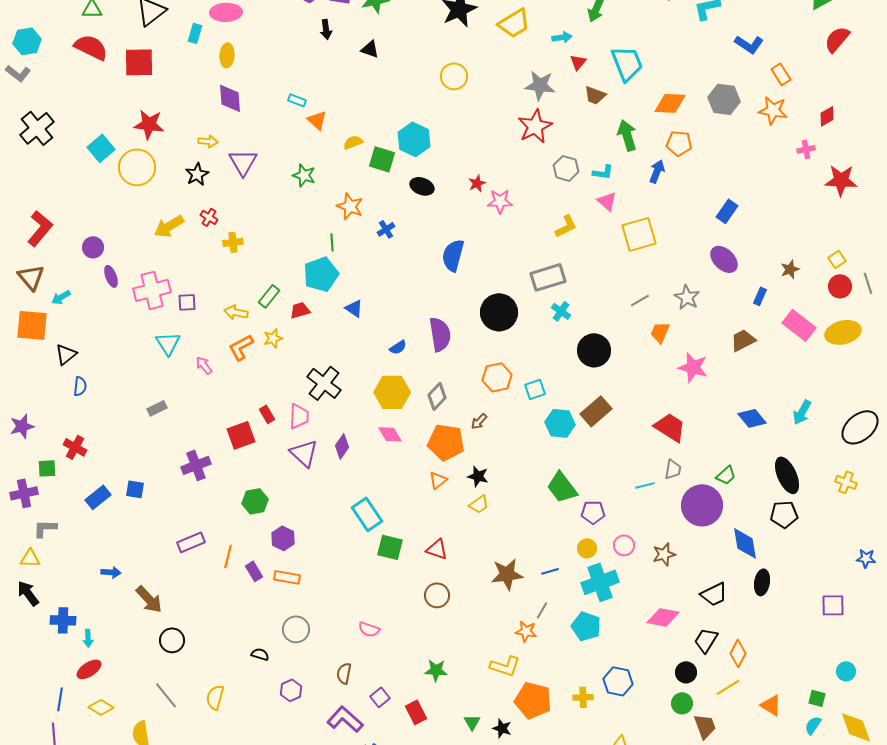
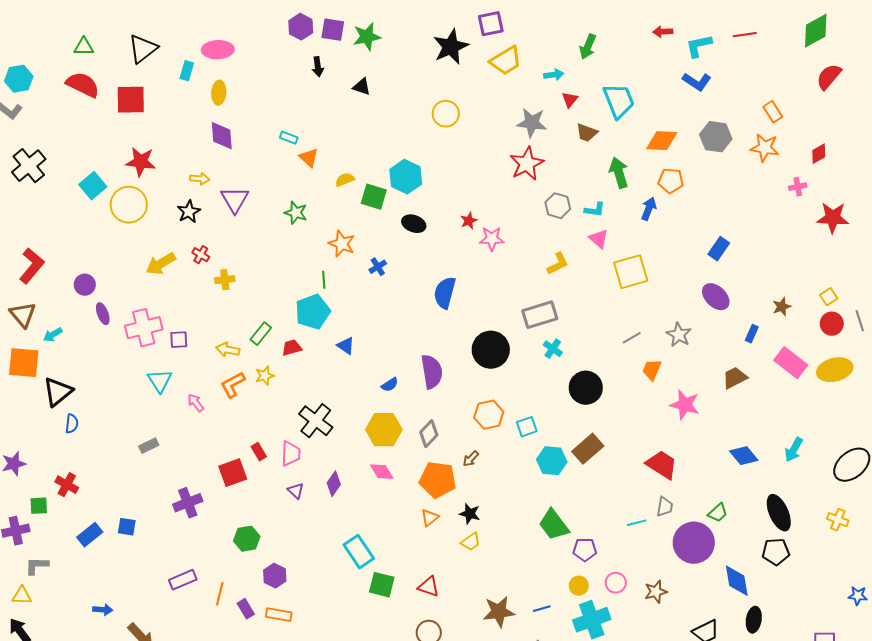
blue L-shape: (749, 44) -> (697, 82), moved
black triangle: (66, 354) -> (58, 392), size x1.4
purple triangle: (304, 453) -> (296, 491), size x0.6

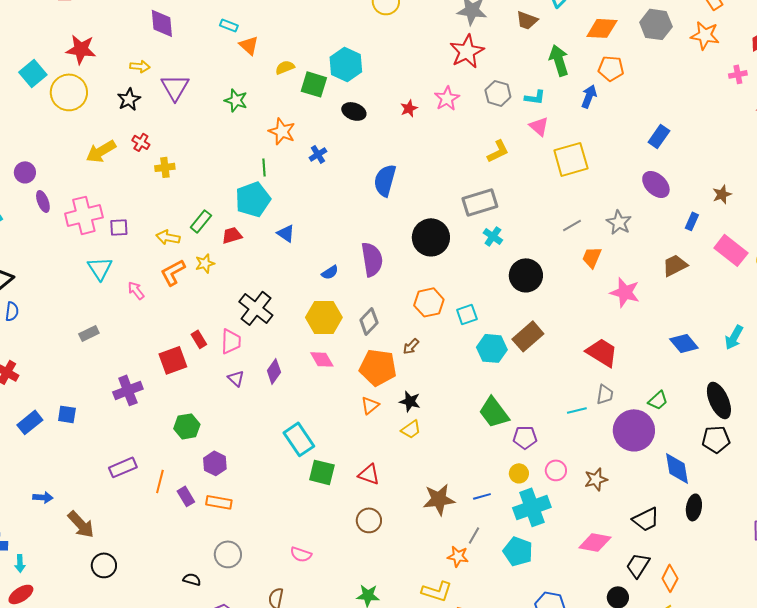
pink star: (492, 239) -> (447, 98), moved, turned -30

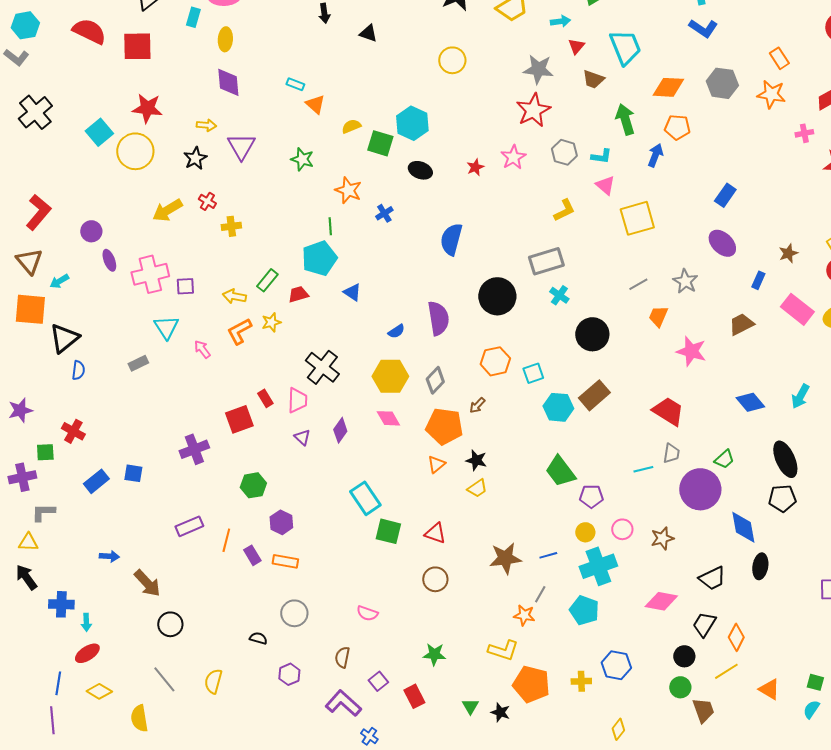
gray rectangle: (89, 333) -> (138, 363), moved

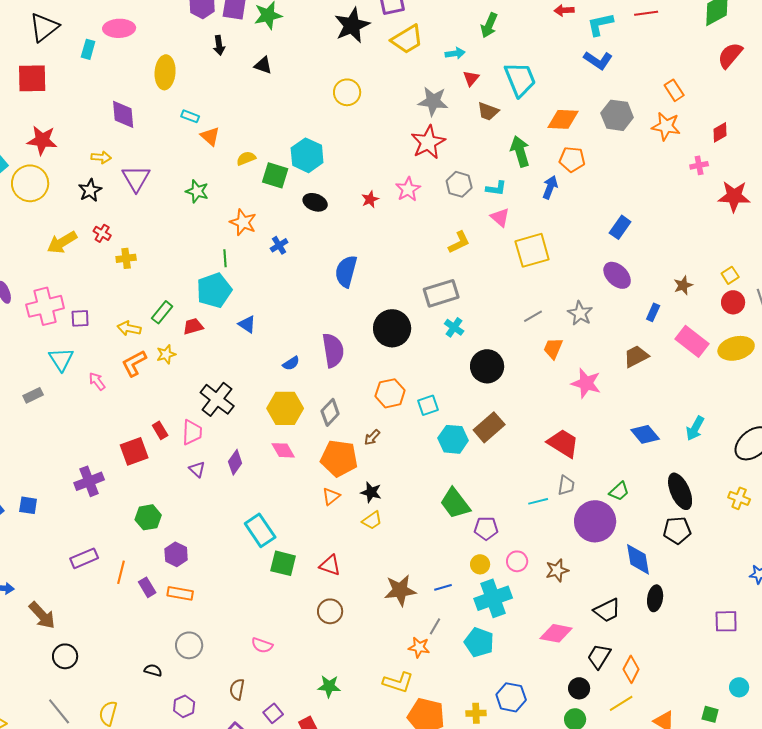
yellow ellipse: (225, 39) -> (165, 72), moved, size x1.4

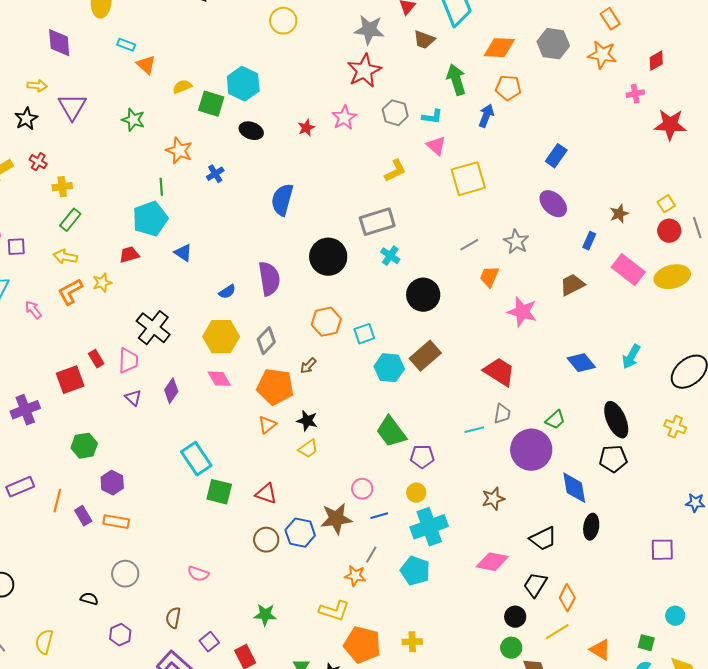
green rectangle: (162, 312) -> (70, 220), moved
pink circle: (517, 561) -> (362, 489), moved
blue hexagon: (511, 697) -> (300, 533), moved

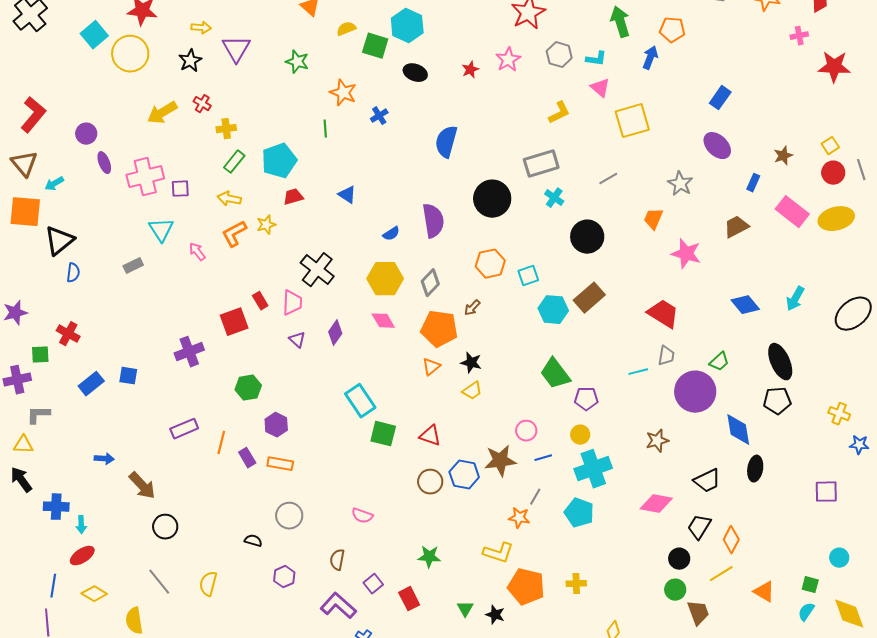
cyan pentagon: (150, 219) -> (279, 161), moved
gray line: (469, 245) -> (608, 179), moved
yellow cross: (675, 427) -> (839, 414), moved

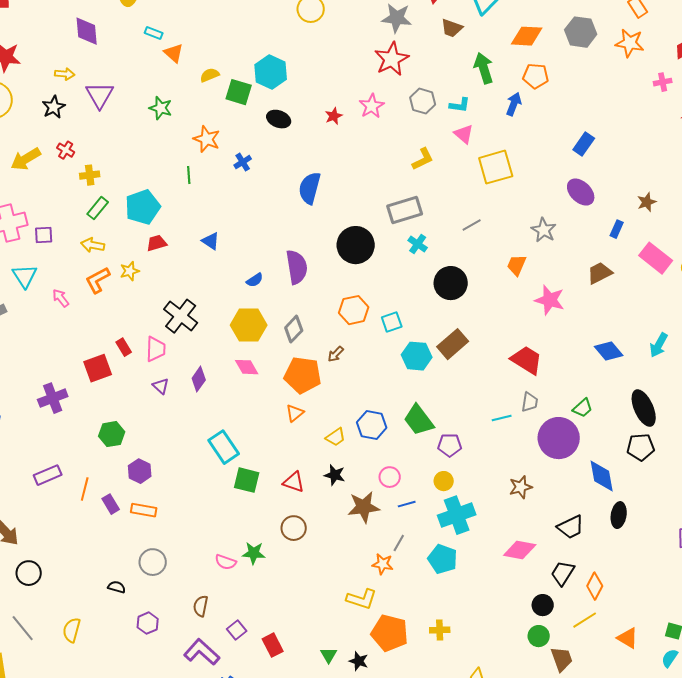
black star: (471, 363) -> (335, 475), moved
blue hexagon: (464, 475) -> (372, 425), moved
green star: (429, 557) -> (254, 553), moved

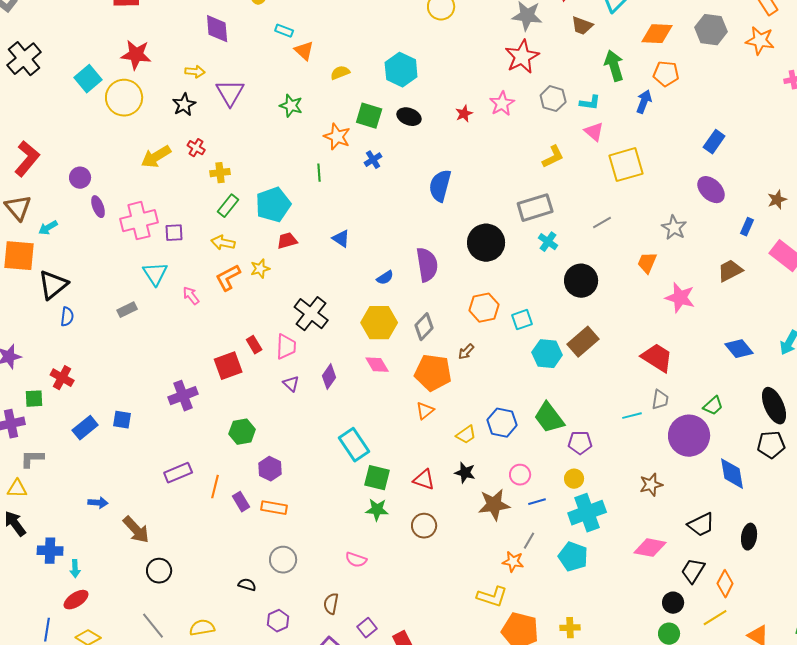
green square: (239, 92) -> (369, 116), moved
black ellipse: (619, 515) -> (749, 537), moved
green star: (254, 553) -> (377, 510), moved
yellow semicircle: (72, 630) -> (202, 628), turned 65

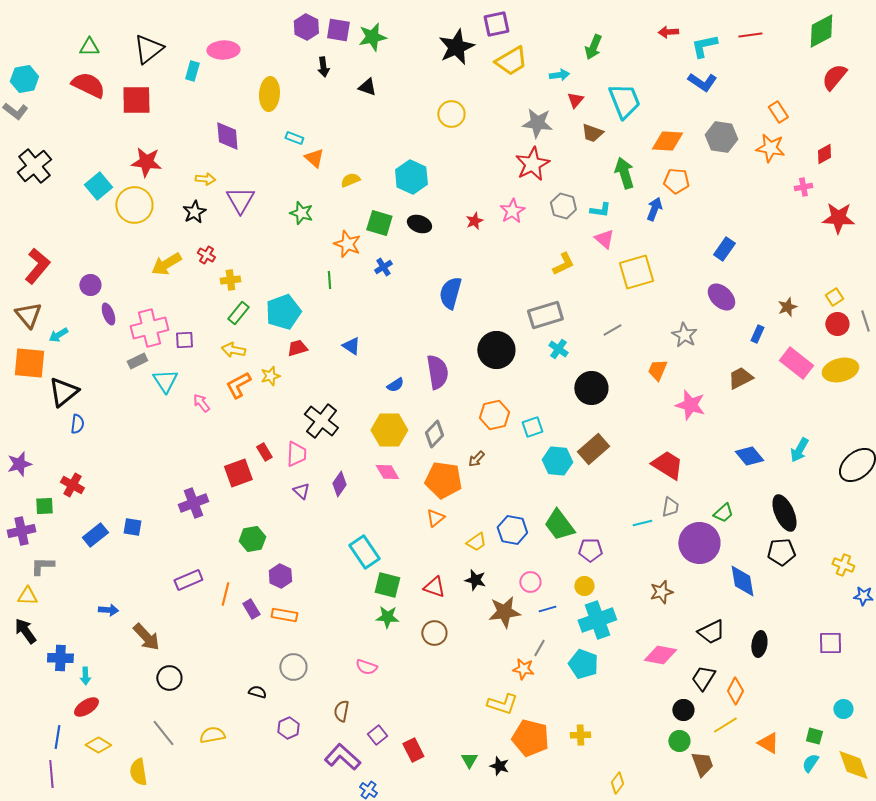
gray rectangle: (127, 310) -> (137, 361), moved

